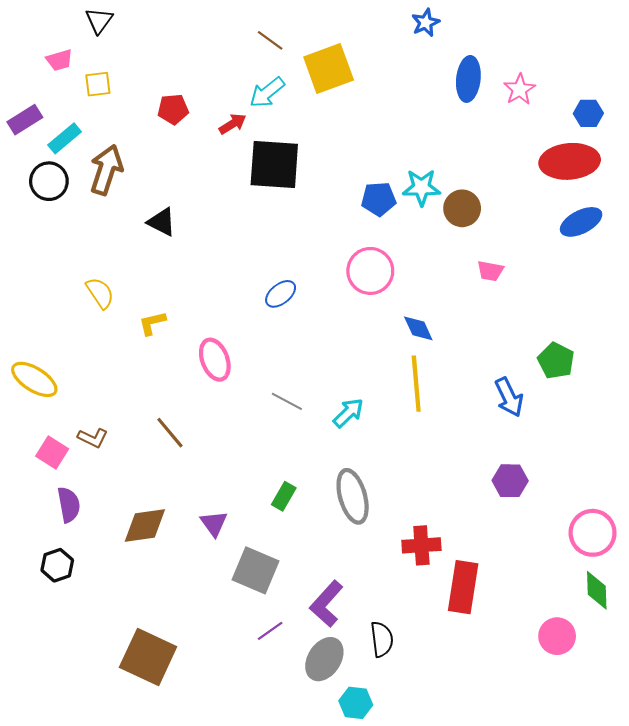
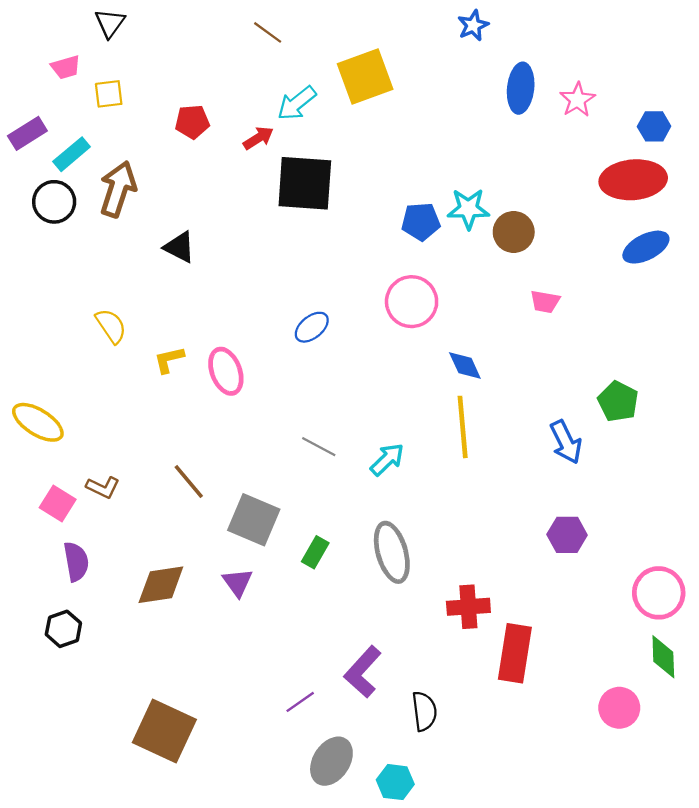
brown line: (270, 40) -> (268, 32), moved
pink ellipse: (215, 360) -> (226, 371), moved
gray square: (256, 570) -> (254, 520), moved
gray ellipse: (324, 659) -> (331, 761), moved

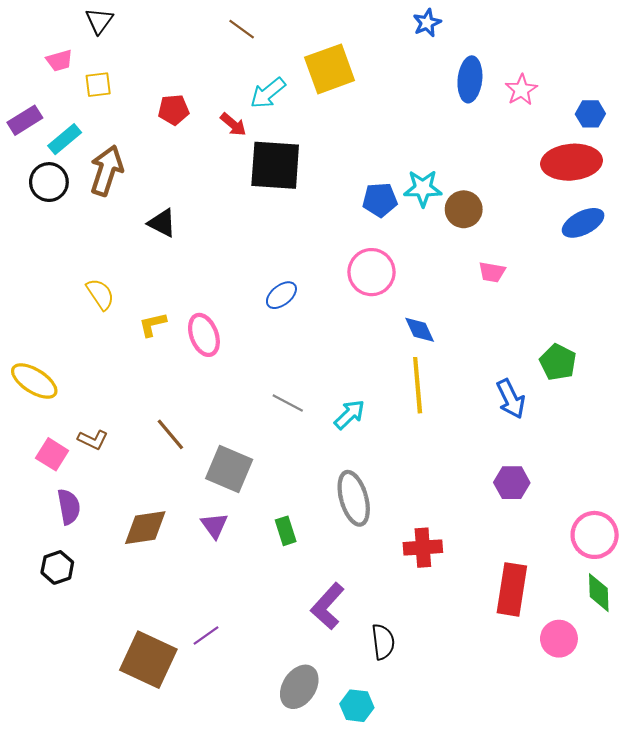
red arrow: (258, 138) -> (233, 124), turned 72
green rectangle: (315, 552) -> (286, 531), moved, turned -48
red rectangle: (515, 653) -> (512, 589), moved
purple line: (300, 702) -> (206, 636), moved

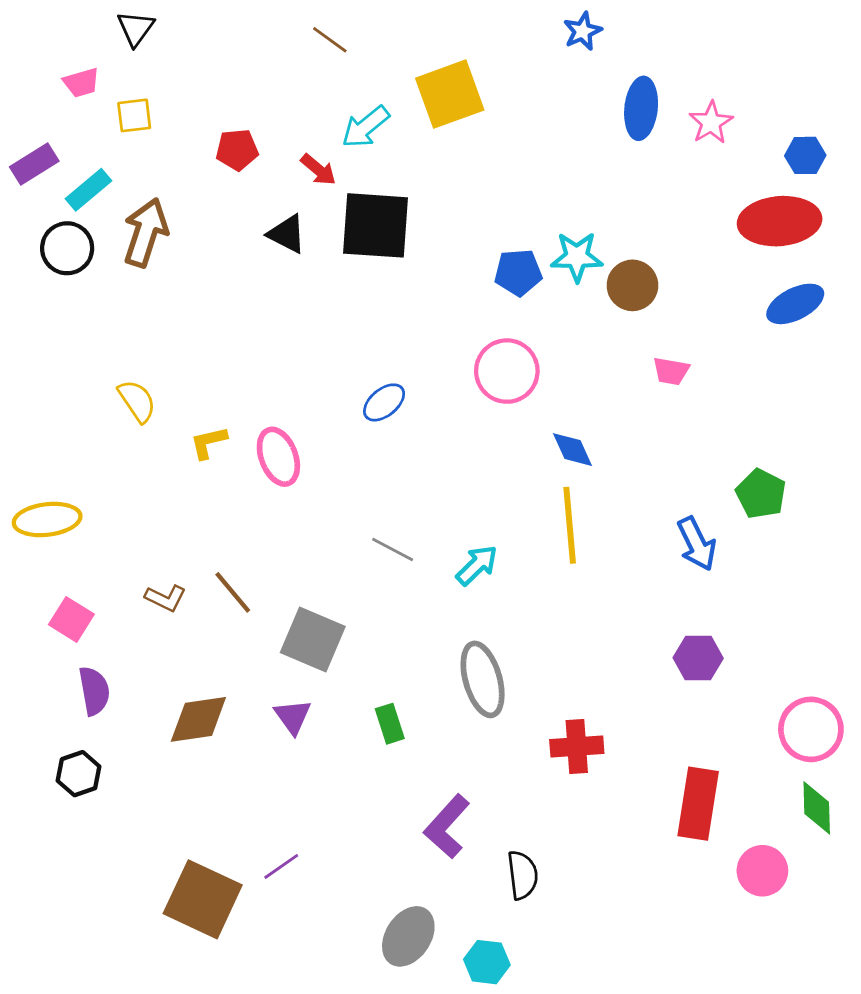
black triangle: (162, 223) -> (287, 234), moved
yellow ellipse: (34, 381) -> (47, 520), turned -39
brown L-shape: (93, 440) -> (166, 598), moved

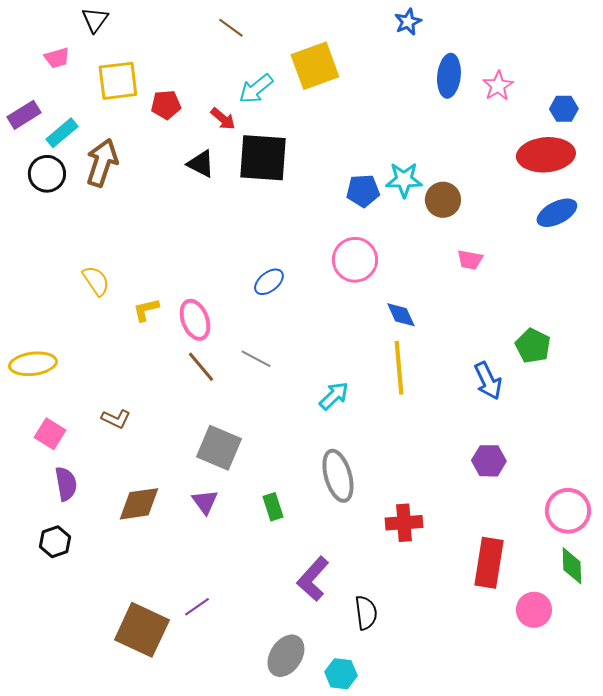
yellow square: (134, 115) -> (118, 81), moved, size x1.6
gray line: (393, 549) -> (256, 359), moved
brown line: (233, 592) -> (201, 367), moved

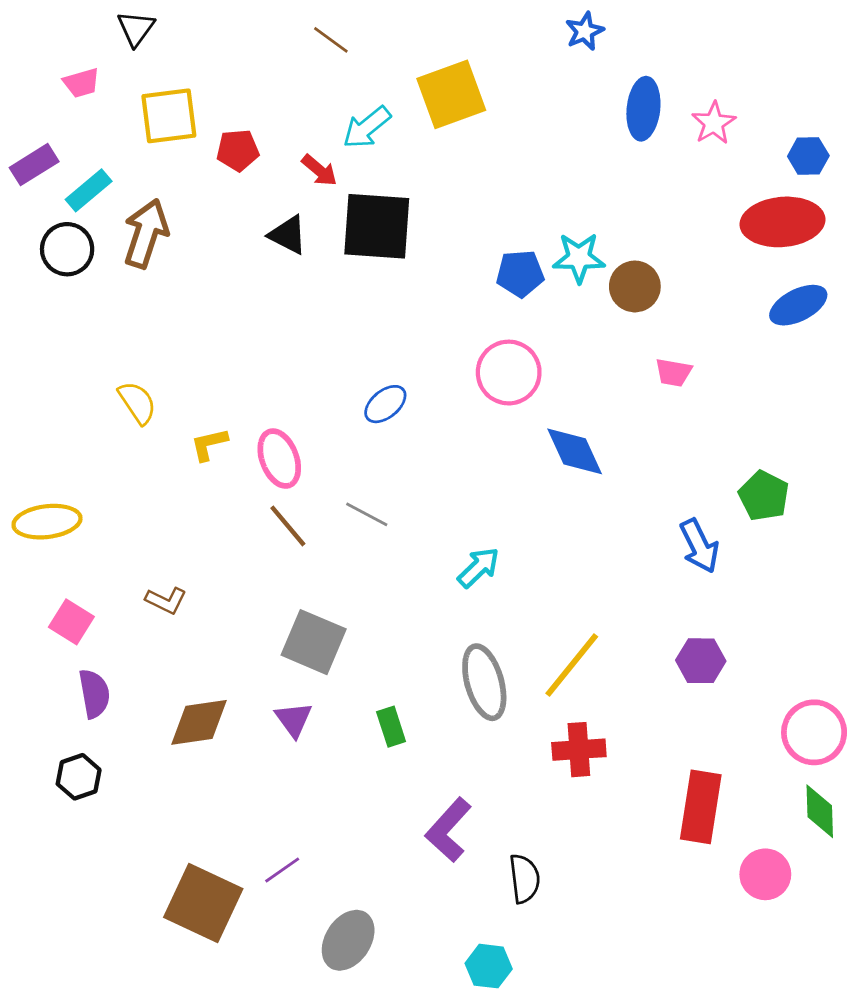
blue diamond: (401, 315) -> (575, 451), size x1.4
yellow line: (399, 368) -> (572, 665), moved, turned 44
gray ellipse: (286, 656) -> (348, 940), moved

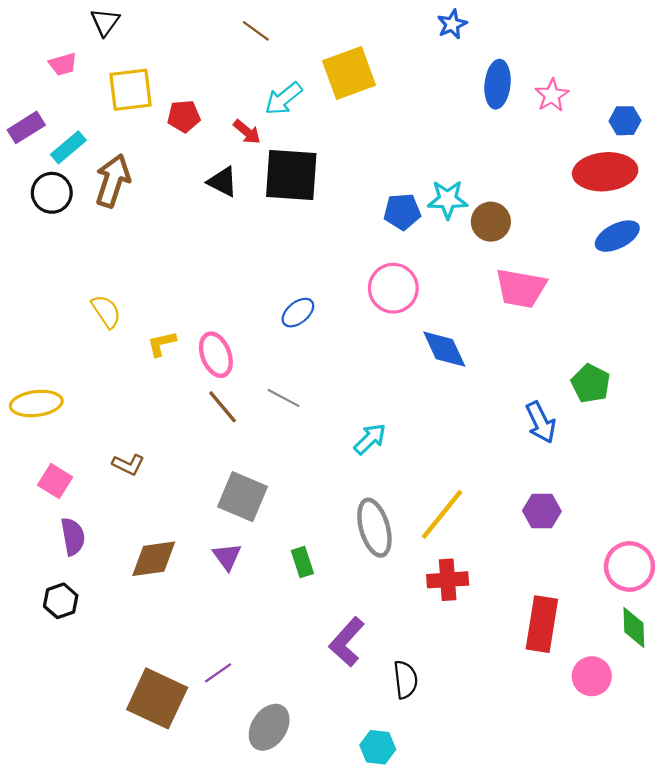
pink trapezoid: (674, 373) -> (521, 288), size x1.8

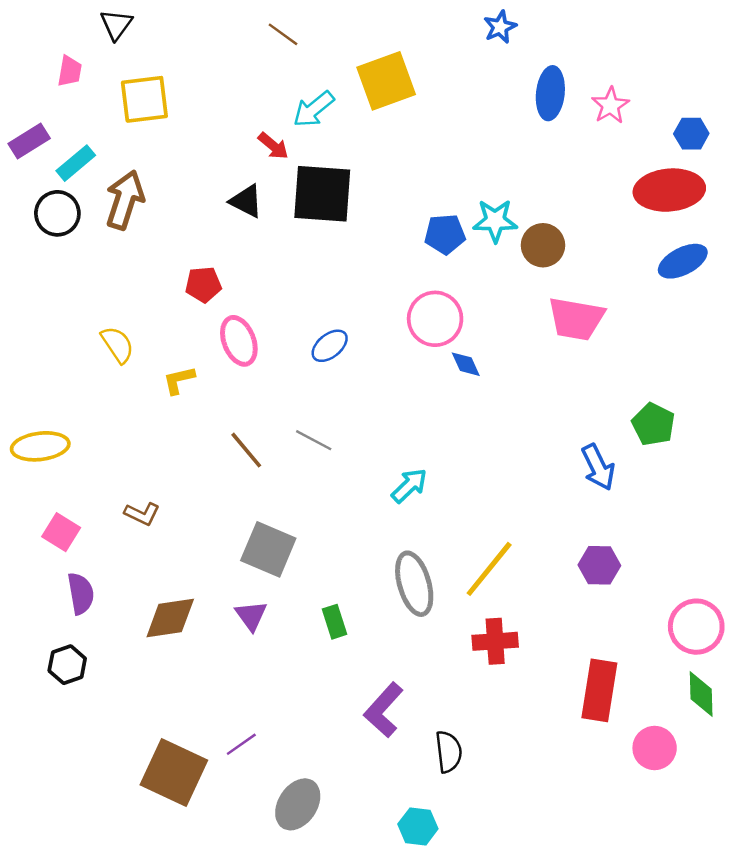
pink trapezoid: (63, 64) -> (70, 71), turned -64
red pentagon: (184, 116) -> (203, 284), moved
blue diamond: (444, 349) -> (466, 364), moved, size x0.6
pink ellipse: (216, 355) -> (239, 341), moved

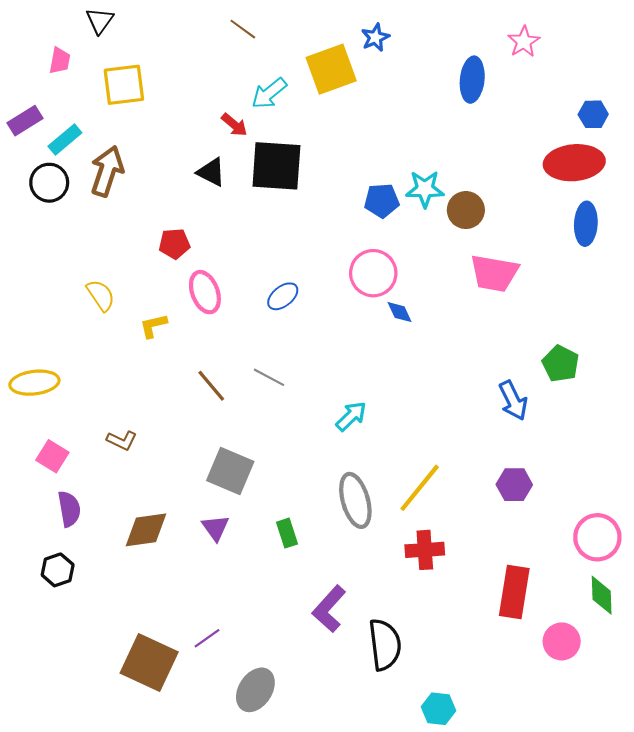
blue star: (500, 27) -> (375, 37), moved
pink star: (610, 105) -> (524, 42), moved
blue ellipse: (683, 261) -> (586, 224), turned -60
black semicircle: (449, 752) -> (385, 645), size x1.4
cyan hexagon: (418, 826) -> (438, 709), moved

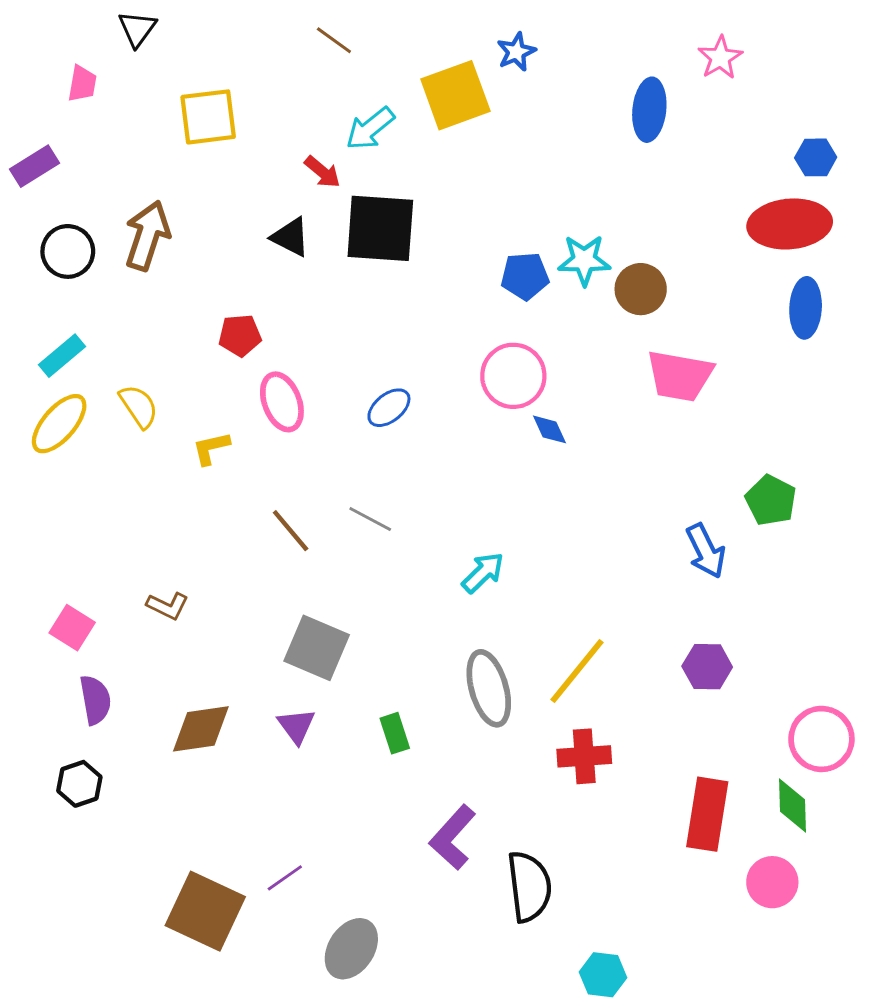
yellow square: (124, 85) -> (208, 117), moved
cyan rectangle: (65, 140) -> (62, 356), moved
yellow ellipse: (34, 383) -> (59, 424), moved, turned -42
green diamond: (602, 595) -> (793, 806), moved

